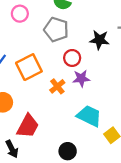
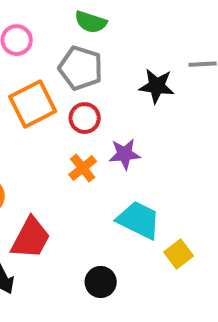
red circle: (72, 58) -> (85, 118), moved
orange square: (29, 67) -> (33, 104), moved

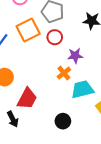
orange cross: (83, 168) -> (64, 73), moved
cyan trapezoid: (139, 220) -> (82, 89), turned -40

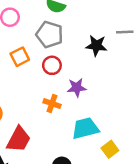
orange square: (28, 30) -> (20, 57), size x0.7
orange cross: (64, 73) -> (52, 104), moved, turned -32

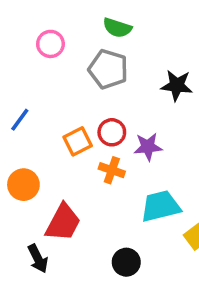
orange square: (20, 57) -> (78, 141), moved
red circle: (52, 65) -> (112, 132), moved

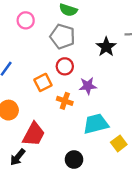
black star: (177, 85) -> (106, 47), turned 30
red circle: (112, 132) -> (65, 66), moved
black arrow: (38, 259) -> (18, 157), turned 66

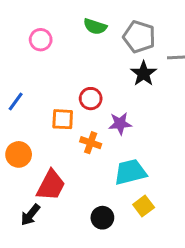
gray pentagon: (62, 36) -> (139, 37), moved
orange square: (43, 82) -> (63, 119), turned 30
yellow square: (119, 143) -> (144, 206), moved

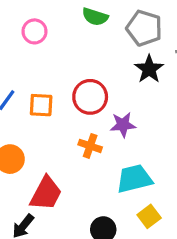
red circle: (91, 99) -> (90, 97), size x1.4
orange square: (63, 119) -> (41, 105), moved

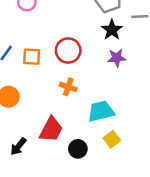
purple star: (123, 125) -> (117, 58), moved
red trapezoid: (46, 193) -> (51, 129), moved

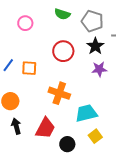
red circle: (68, 51) -> (63, 51), moved
orange cross: (68, 87) -> (59, 93), size x1.5
black arrow: (18, 146) -> (16, 126), moved, turned 126

